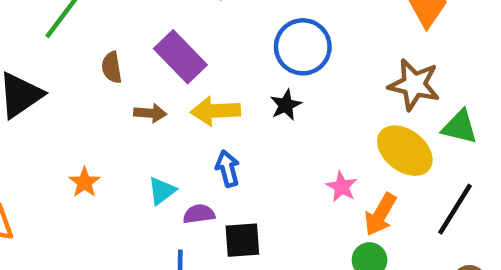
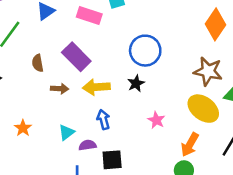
pink star: (342, 187) -> (156, 120), moved

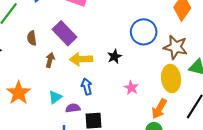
blue circle: (145, 51) -> (144, 32), moved
brown arrow: (60, 89) -> (50, 60), turned -80
yellow ellipse: (203, 109) -> (171, 78), turned 45
orange star: (23, 128) -> (19, 93), size x1.6

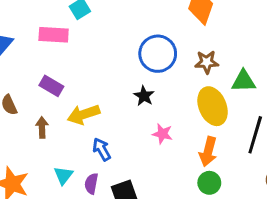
purple rectangle: (64, 33) -> (51, 86), size x0.7
brown star: (176, 47) -> (207, 62), size x0.7
black star: (114, 56) -> (144, 96), moved
purple semicircle: (73, 108) -> (91, 184), turned -56

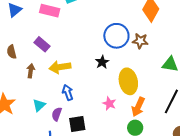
brown star: (207, 62) -> (140, 41), moved
yellow ellipse: (213, 106) -> (128, 81), moved
pink star: (162, 134) -> (109, 103), moved

